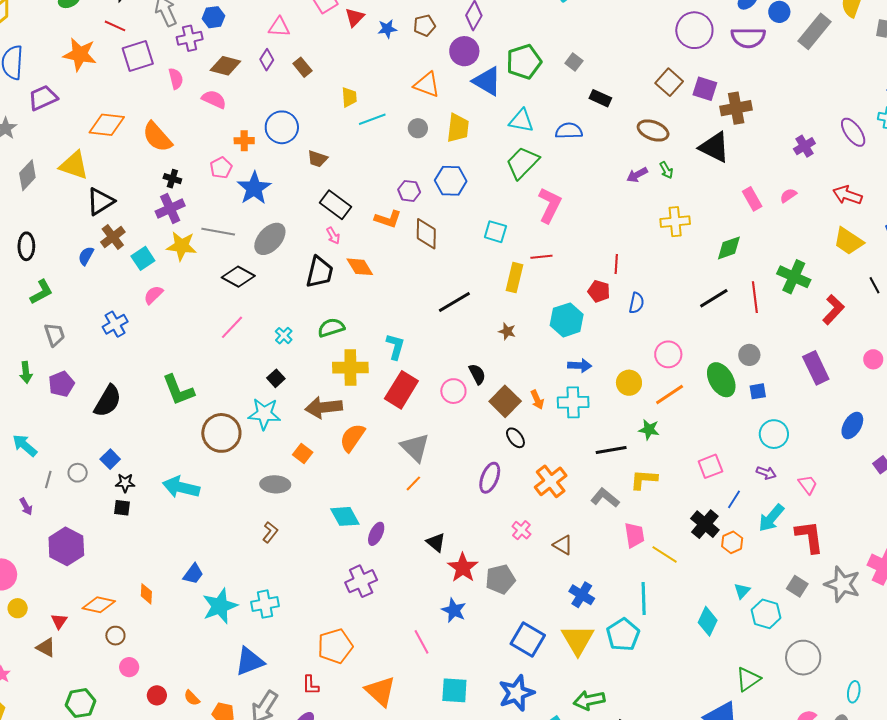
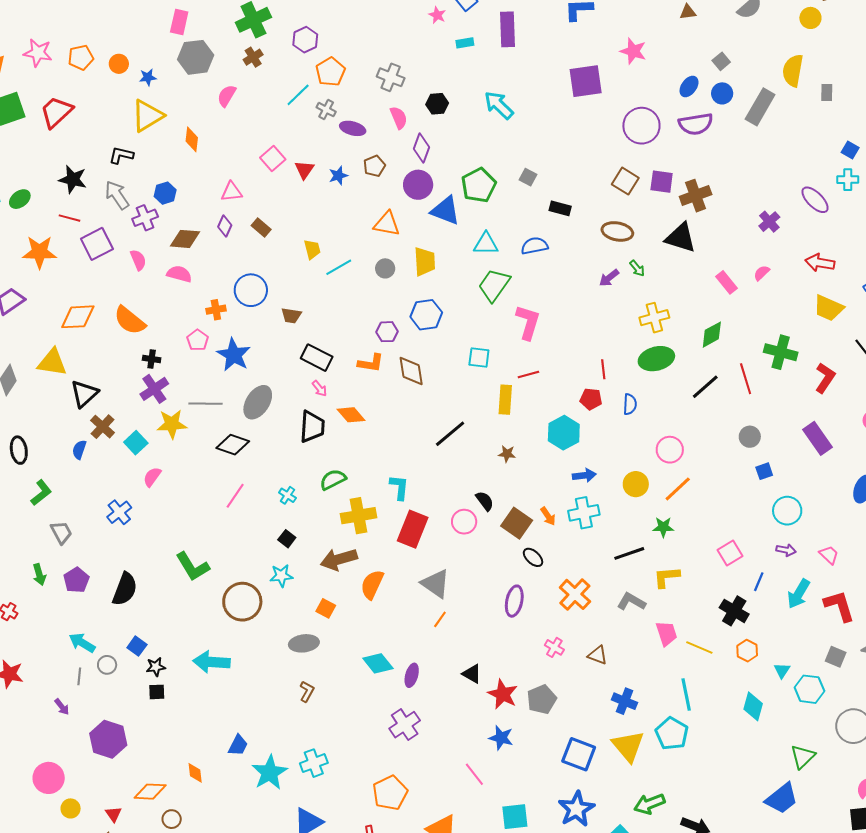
green ellipse: (721, 380) -> (656, 359), moved, turned -64
cyan star: (264, 414) -> (281, 576), size x0.7
cyan arrow: (25, 445) -> (82, 643), moved
orange hexagon: (732, 542) -> (747, 651), moved

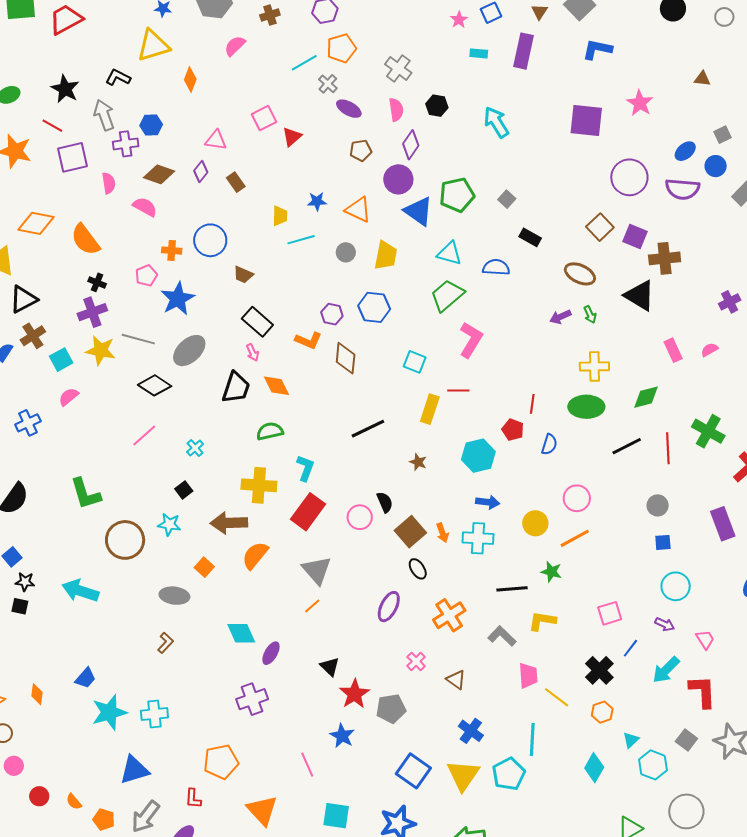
blue star: (338, 176) -> (317, 201), moved
green semicircle: (333, 480) -> (270, 431), moved

